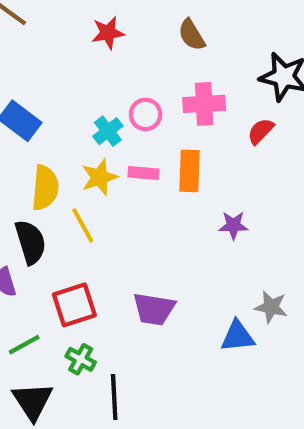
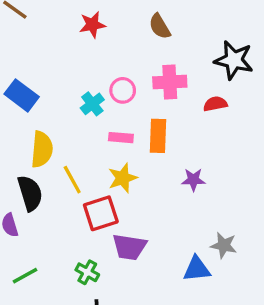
red semicircle: (261, 131) -> (215, 104), turned 35
yellow star: (99, 177) -> (123, 178), moved
red square: (74, 305) -> (101, 213), moved
green cross: (81, 359) -> (87, 272), moved

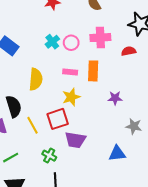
cyan cross: (92, 104) -> (52, 42), moved
yellow semicircle: (42, 149) -> (36, 79), moved
yellow line: (72, 180) -> (33, 125), moved
gray star: (224, 245) -> (134, 126), moved

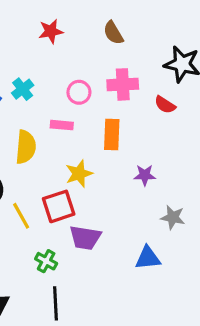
cyan cross: (52, 42) -> (23, 89), moved
red semicircle: (129, 51) -> (165, 105), turned -136
pink rectangle: (70, 72) -> (62, 125), moved

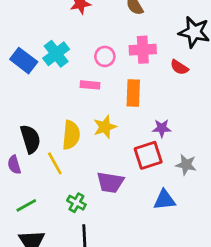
cyan cross: (23, 89) -> (56, 54), size x1.4
yellow semicircle: (26, 147) -> (71, 135), moved
red square: (59, 206) -> (148, 155), moved

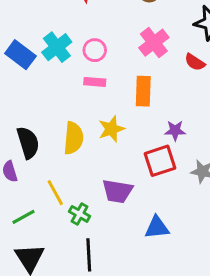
pink cross: (143, 50) -> (154, 43), turned -35
pink circle: (105, 56) -> (95, 50), moved
yellow line: (55, 163) -> (55, 193), moved
blue triangle: (164, 200) -> (157, 228), moved

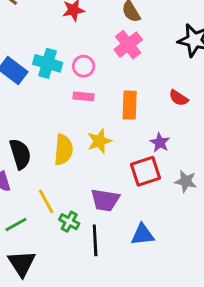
pink cross: (154, 43) -> (128, 45), moved
cyan cross: (57, 47) -> (48, 63), turned -36
red semicircle: (195, 62) -> (179, 98), moved
purple star: (175, 130) -> (160, 142), turned 30
black line: (89, 255) -> (95, 240), moved

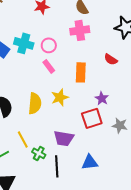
pink cross: (128, 45) -> (80, 30), turned 30
pink rectangle: (84, 96) -> (49, 66), turned 48
red semicircle: (179, 98) -> (111, 59), moved

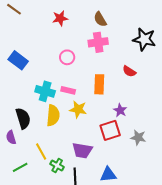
cyan cross: (24, 43) -> (45, 91), moved
pink rectangle: (49, 66) -> (68, 90), moved, turned -40
yellow star: (60, 97) -> (78, 109), turned 30

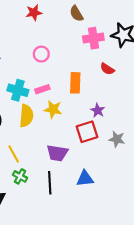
pink cross: (98, 42) -> (93, 38), moved
pink rectangle: (68, 90) -> (42, 89), turned -32
green cross: (57, 165) -> (20, 176), moved

